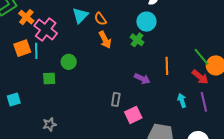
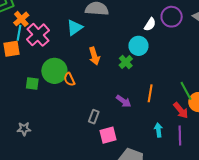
orange semicircle: (100, 19) -> (69, 79), moved
cyan line: (36, 51) -> (19, 33), moved
green circle: (69, 62) -> (54, 71), size x1.6

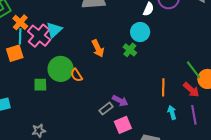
cyan triangle: (75, 27) -> (54, 30), moved
orange line: (150, 93) -> (163, 87), moved
purple arrow: (124, 101) -> (120, 101), moved
gray rectangle: (94, 117) -> (106, 109), turned 40

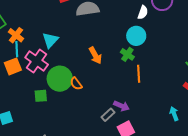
pink cross: (39, 36) -> (37, 61), moved
orange line: (163, 87) -> (139, 74), moved

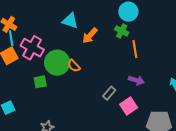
cyan triangle: (50, 40) -> (70, 21), moved, turned -48
orange arrow: (95, 55) -> (90, 36), turned 78
purple arrow: (121, 106) -> (136, 80), moved

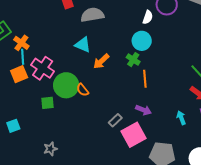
pink square: (129, 106) -> (134, 135), size x1.4

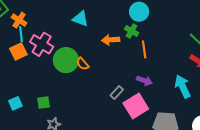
orange arrow: (101, 61) -> (111, 40), moved, turned 42
green square: (48, 103) -> (43, 103), moved
cyan arrow: (181, 118) -> (183, 87), size x1.6

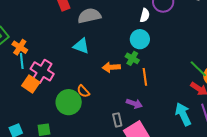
orange square: (18, 51) -> (31, 84), moved, turned -30
green circle: (66, 60) -> (69, 102), moved
purple arrow: (144, 81) -> (134, 104), moved
gray rectangle: (117, 92) -> (117, 120), turned -56

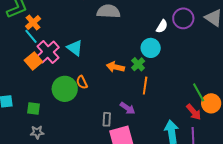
cyan triangle: (81, 46) -> (75, 48), moved
cyan line: (22, 61) -> (31, 36), turned -49

